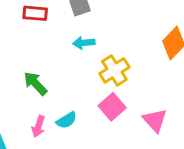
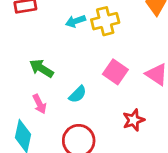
yellow cross: (114, 70) -> (105, 21), moved, turned 32
pink arrow: (38, 126) -> (40, 104), moved, turned -30

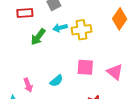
green arrow: (41, 68) -> (38, 37), moved, turned -90
pink square: (115, 72) -> (85, 67), turned -36

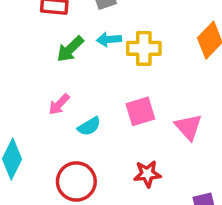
pink square: (85, 67) -> (140, 111), turned -30
pink arrow: (28, 85) -> (59, 104), moved, turned 56

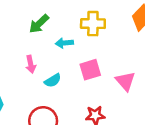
cyan arrow: (109, 39) -> (64, 43), moved
pink arrow: (59, 104) -> (31, 64), turned -56

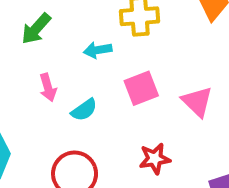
green arrow: (39, 24) -> (36, 29), moved

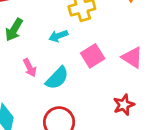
cyan semicircle: (84, 110) -> (57, 78), size x1.4
red star: (155, 159) -> (124, 105), moved

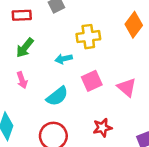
pink arrow: (30, 68) -> (22, 80), moved
red star: (124, 105) -> (102, 128), moved

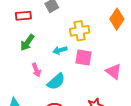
pink arrow: (22, 80) -> (36, 70), moved
pink square: (92, 81) -> (84, 58), moved, turned 36

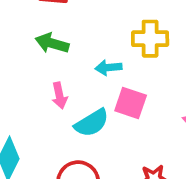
green arrow: (27, 43) -> (52, 43), turned 60
pink square: (84, 58) -> (131, 103), moved

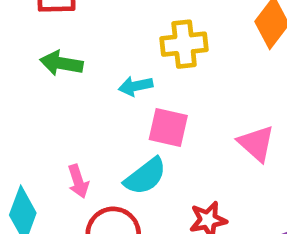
pink arrow: (59, 96) -> (78, 181), moved
cyan semicircle: (92, 123) -> (145, 176), moved

